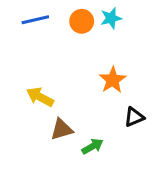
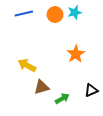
black triangle: (134, 117) -> (91, 90), moved

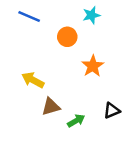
blue line: (24, 13) -> (29, 16), turned 36
orange circle: (55, 15) -> (67, 37), moved

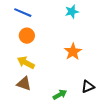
orange circle: (67, 37) -> (27, 36), moved
brown triangle: (51, 107) -> (24, 84), moved, turned 35

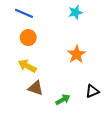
brown triangle: (24, 84) -> (36, 88), moved

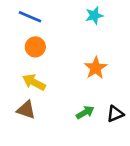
brown triangle: (36, 88) -> (26, 110), moved
green arrow: (63, 100) -> (85, 112), moved

